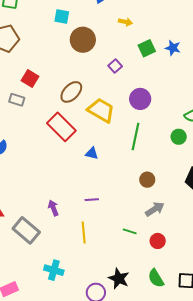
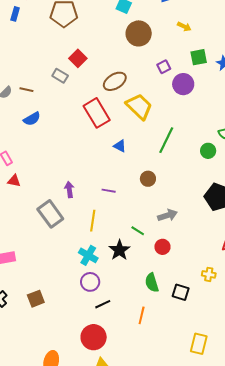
purple circle: (140, 99) -> (183, 84), moved
brown circle: (147, 180) -> (148, 179), moved
gray rectangle: (26, 230) -> (50, 214), moved
cyan cross: (54, 270) -> (88, 255), moved
black star: (119, 279) -> (119, 250), moved

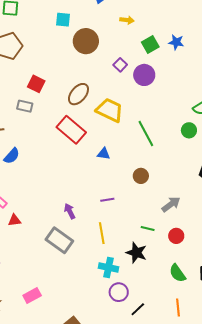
green line: (166, 140) -> (146, 133), turned -36

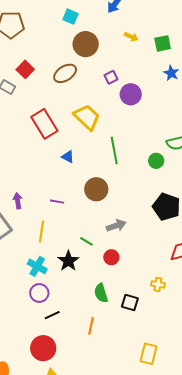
green square: (150, 45) -> (163, 43), moved
brown ellipse: (78, 94) -> (65, 73), moved
brown circle: (141, 176) -> (96, 189), size x1.5

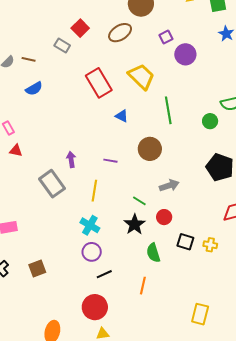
black star: (68, 261) -> (135, 224), moved
black square: (130, 302) -> (185, 242), moved

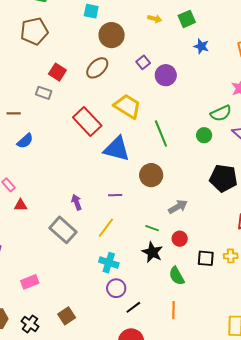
blue triangle: (122, 116) -> (117, 149), size x2.0
yellow line: (94, 191) -> (106, 228), turned 40

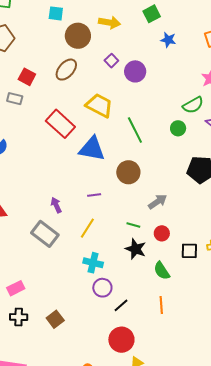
yellow arrow: (155, 19) -> (109, 22), moved, size x1.5
black cross: (30, 324) -> (19, 317), moved, turned -30

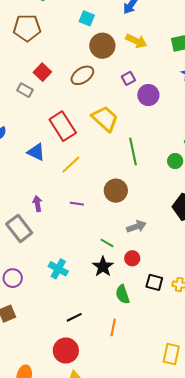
blue triangle: (92, 149) -> (36, 152), moved, size x0.7
yellow line: (87, 228) -> (71, 165), moved
purple circle: (102, 288) -> (13, 278), moved

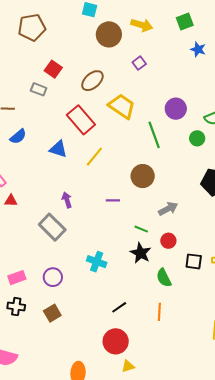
brown ellipse: (82, 75) -> (92, 81), moved
purple circle: (148, 95) -> (176, 109), moved
purple line: (77, 204) -> (113, 200), moved

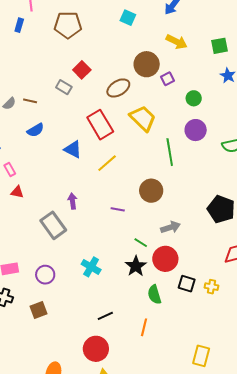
brown circle: (109, 34) -> (147, 64), moved
green circle: (197, 138) -> (194, 98), moved
red circle: (168, 241) -> (165, 259), size x1.6

